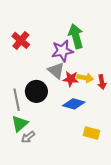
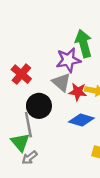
red cross: (21, 40) -> (21, 74), moved
gray line: (17, 100) -> (28, 125), moved
green triangle: (20, 124) -> (20, 142), turned -30

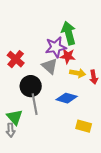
red star: (78, 92) -> (68, 56), moved
gray line: (28, 125) -> (35, 104), moved
gray arrow: (30, 158) -> (11, 130), moved, turned -56

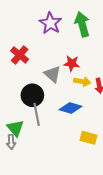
green arrow: (69, 33) -> (82, 24), moved
purple star: (56, 47) -> (50, 23), moved, turned -30
red cross: (16, 59) -> (20, 55), moved

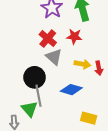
red cross: (20, 55) -> (48, 39), moved
red star: (72, 63) -> (74, 36), moved
green triangle: (15, 128) -> (29, 109), moved

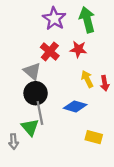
gray triangle: (54, 57) -> (32, 71), moved
yellow arrow: (82, 64) -> (87, 79), turned -126

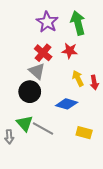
gray triangle: (32, 71) -> (37, 71), moved
gray line: (40, 113) -> (43, 129), moved, turned -50

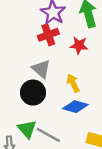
red cross: (43, 53) -> (48, 35), moved, turned 30
yellow arrow: (78, 78) -> (73, 83), moved

